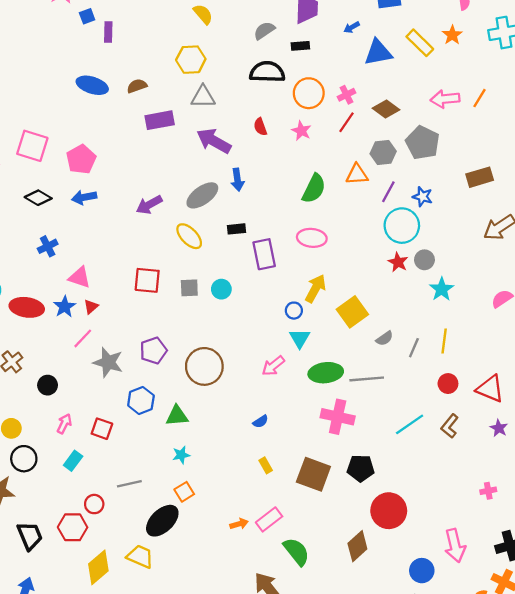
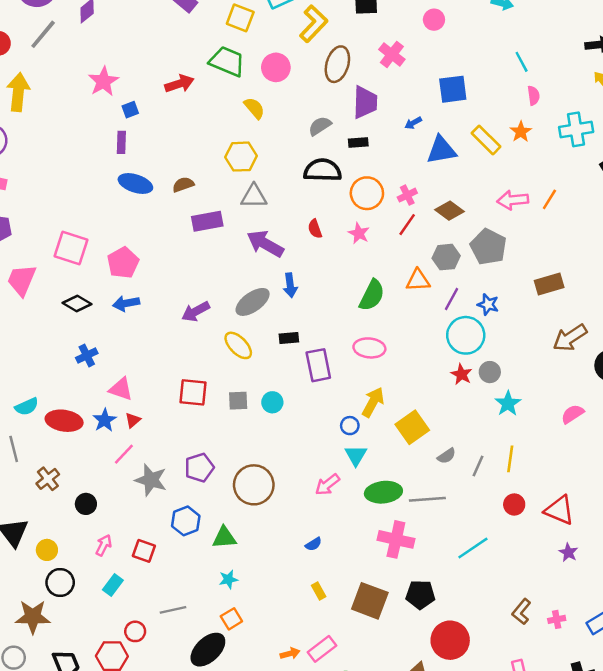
purple rectangle: (108, 32) -> (121, 142), moved
brown L-shape: (450, 426) -> (521, 612), moved

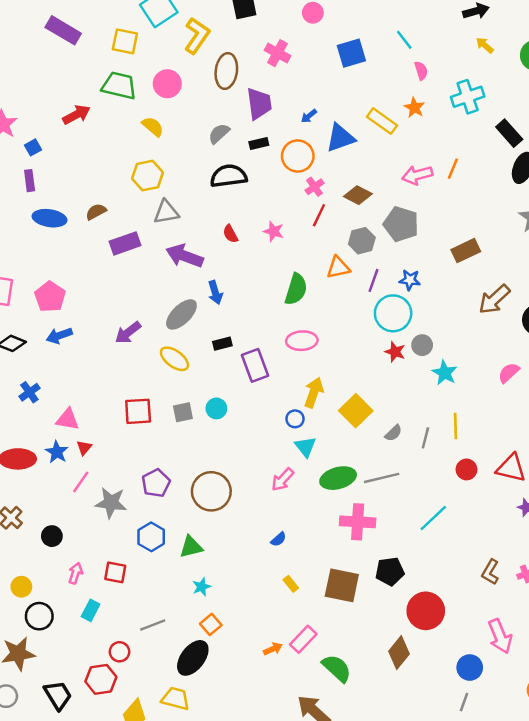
blue square: (453, 89) -> (351, 53), moved
orange circle: (367, 193) -> (298, 156), moved

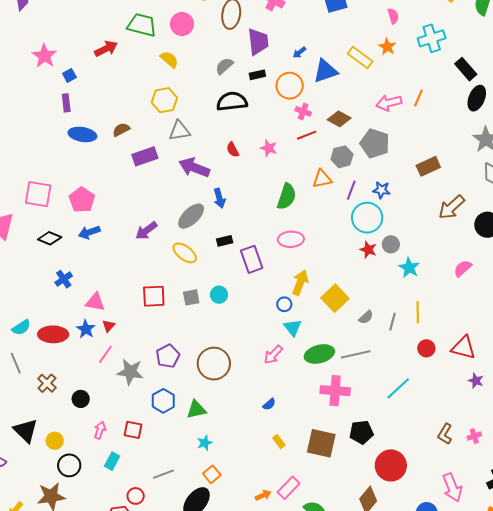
pink cross: (315, 187) -> (303, 111), turned -35
red line: (319, 215) -> (307, 135), turned 42

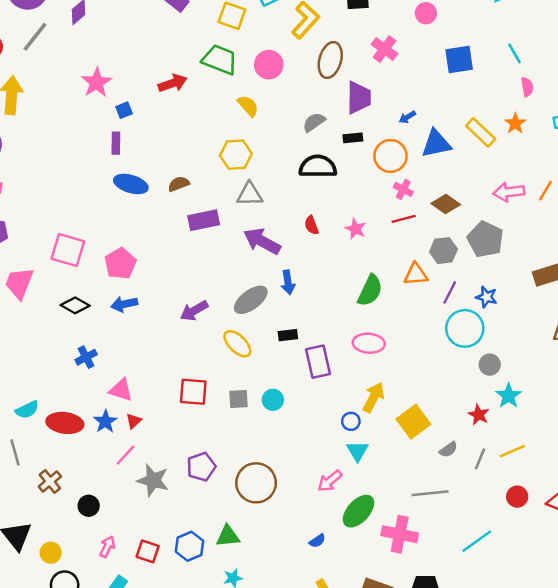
red star: (368, 250) -> (479, 415), moved
yellow line: (418, 312) -> (512, 451), turned 60
green ellipse: (319, 354) -> (358, 511), moved, turned -40
blue hexagon: (163, 401) -> (189, 546), moved

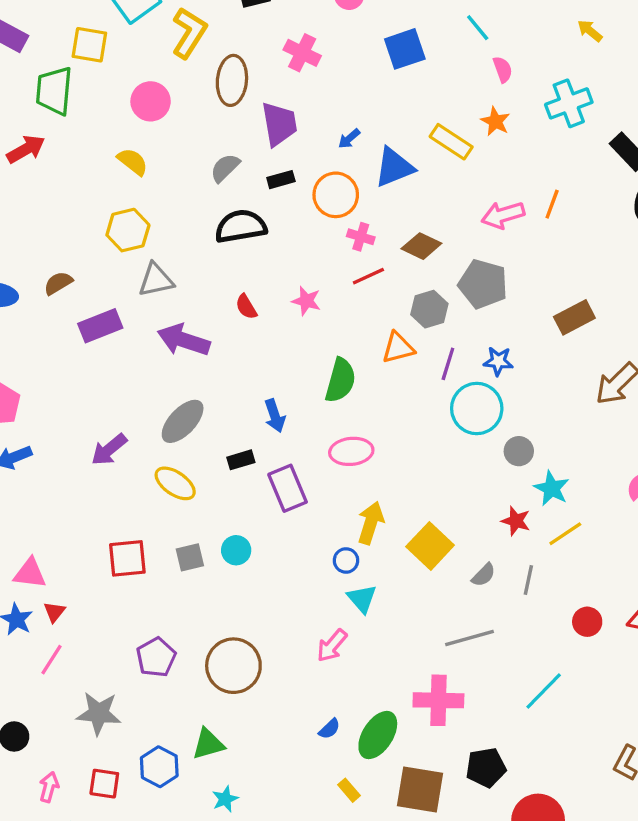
green trapezoid: (220, 60) -> (54, 91), moved, turned -96
blue arrow: (288, 282) -> (275, 416), moved
yellow line: (512, 451) -> (565, 534), moved
gray star: (153, 480) -> (99, 713), moved
green ellipse: (358, 511) -> (378, 735), moved

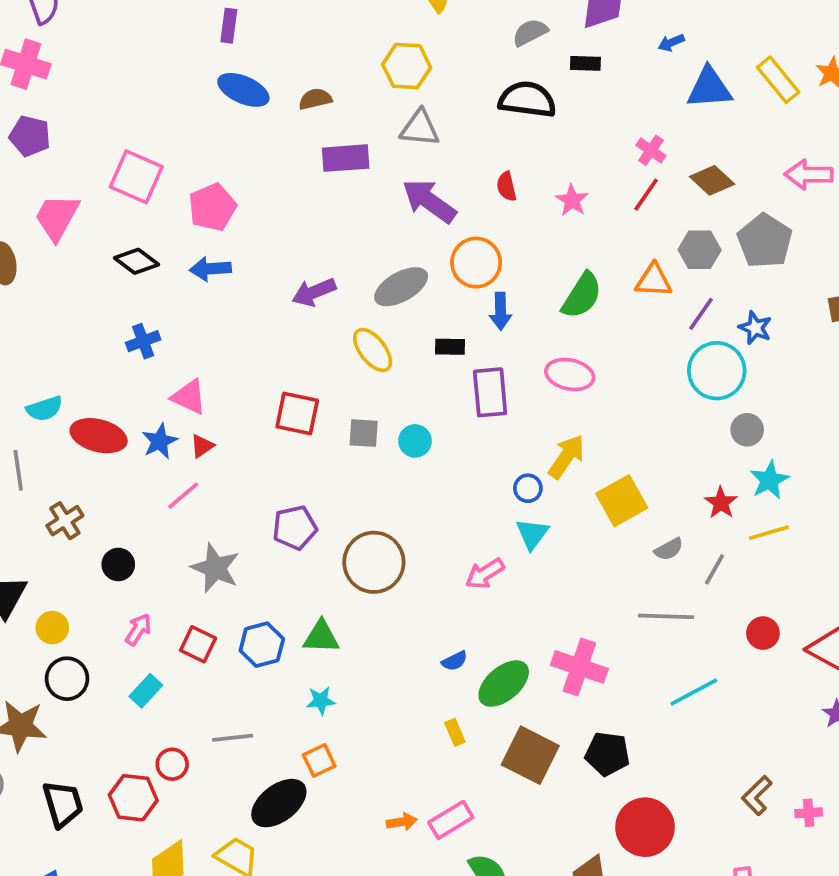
orange circle: (336, 195) -> (476, 263), moved
red line: (368, 276) -> (646, 195), turned -48
gray line: (470, 638) -> (666, 616), moved

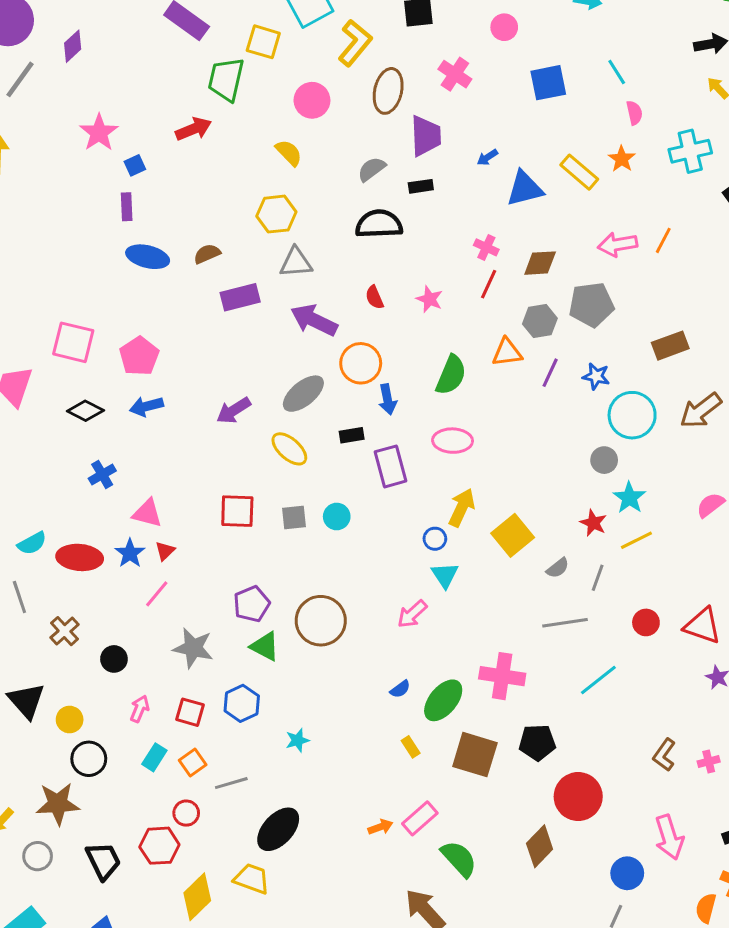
brown diamond: (712, 180) -> (540, 263), turned -36
gray pentagon: (765, 241) -> (591, 305), turned -30
cyan circle: (717, 371) -> (632, 415), moved
green triangle: (321, 637) -> (265, 646), moved, turned 36
orange square: (319, 760) -> (193, 763), moved

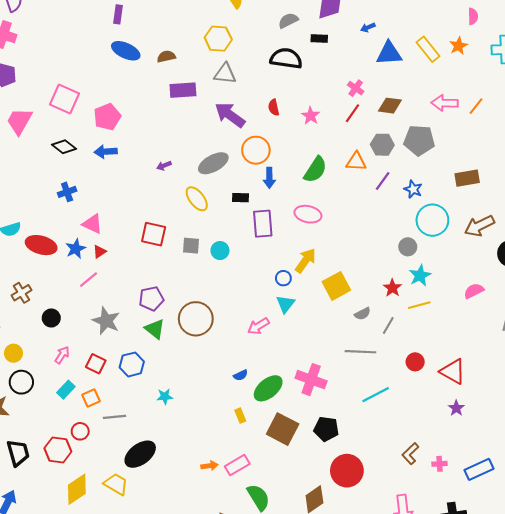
purple arrow: (234, 410) -> (164, 166), size x0.6

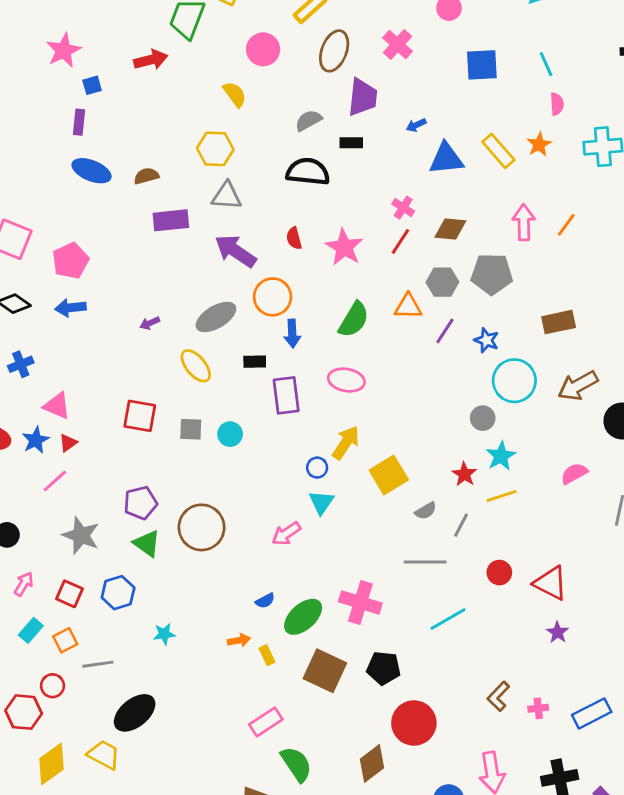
pink arrow: (445, 103) -> (524, 222), turned 90
pink star: (311, 116) -> (344, 247), size x1.5
orange arrow: (209, 466) -> (239, 640), moved

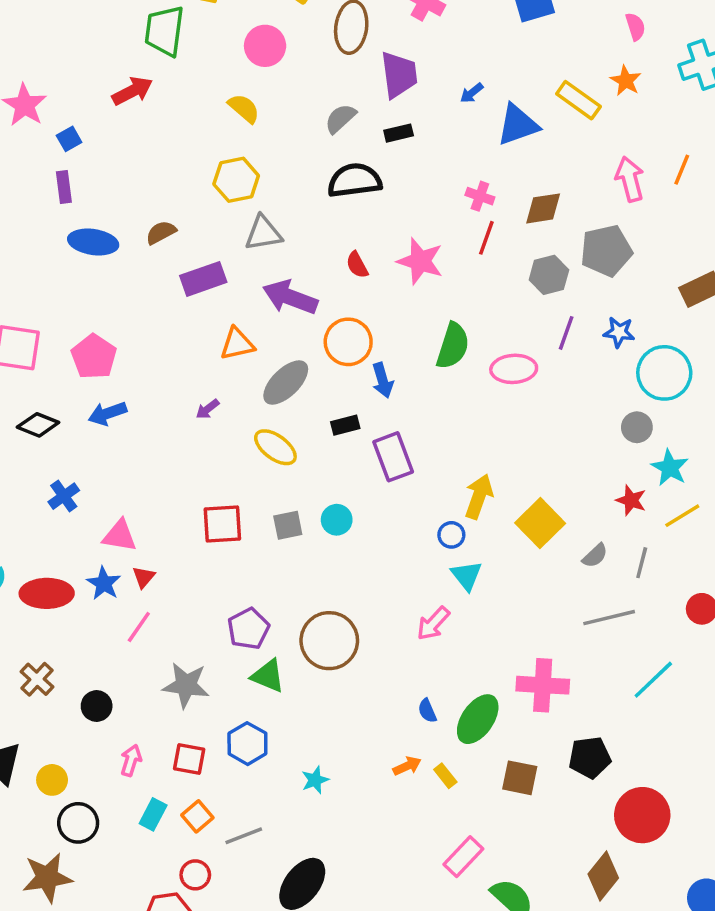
orange triangle: (408, 306) -> (237, 344), moved
pink ellipse: (346, 380) -> (514, 369), moved
blue semicircle: (265, 601) -> (427, 711), turned 108
brown square: (325, 671) -> (520, 778), size x0.7

